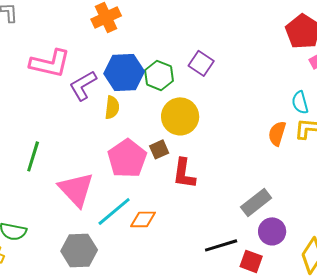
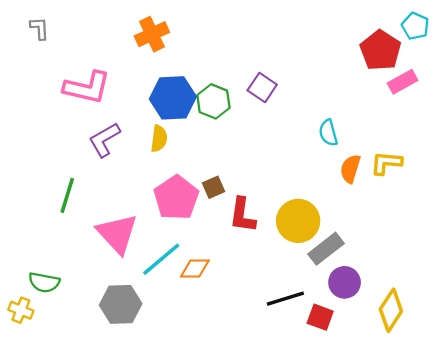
purple L-shape: (83, 85) -> (104, 140), moved
cyan semicircle: (300, 102) -> (328, 133), moved
yellow circle: (180, 116) -> (298, 221), moved

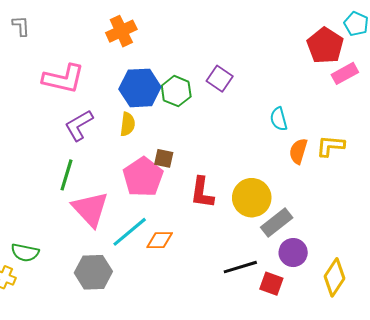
brown square: (213, 187) -> (164, 158), moved, turned 36
green line: (67, 195) -> (66, 175), moved

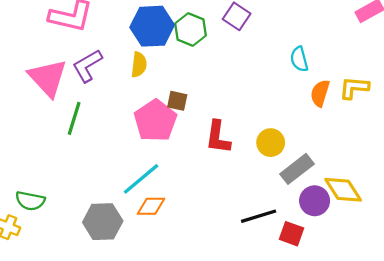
yellow circle: (252, 198) -> (271, 143), size x0.7
pink triangle: (90, 209) -> (48, 78), moved
orange diamond: (160, 240) -> (151, 206), moved
yellow diamond: (335, 277) -> (343, 190), moved, turned -66

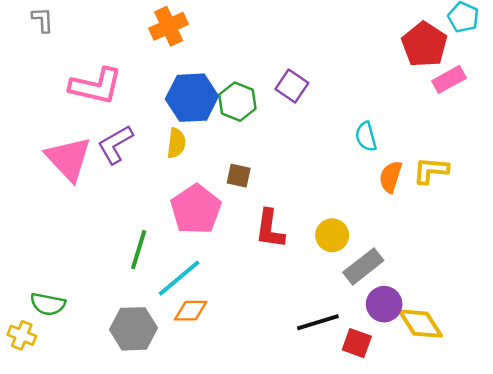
brown square: (177, 101) -> (239, 176), moved
green line: (74, 118) -> (139, 250), moved
yellow diamond: (343, 190) -> (420, 324), moved

